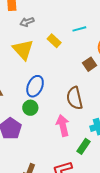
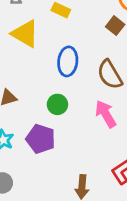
blue ellipse: (35, 86) -> (68, 61), moved

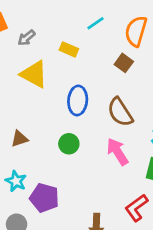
purple pentagon: (41, 139) -> (44, 198), moved

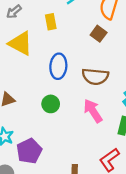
yellow rectangle: (69, 49) -> (51, 22), turned 56
brown semicircle: (120, 112) -> (95, 76), turned -52
purple pentagon: (44, 198) -> (29, 151), turned 30

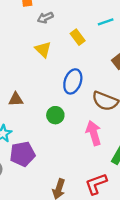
yellow rectangle: (51, 22) -> (78, 37), turned -42
yellow triangle: (20, 43) -> (43, 50), size x0.7

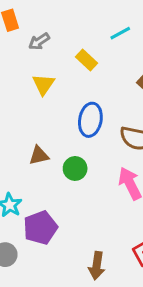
yellow triangle: (43, 50) -> (43, 84), turned 30
brown triangle: (16, 99) -> (39, 155), moved

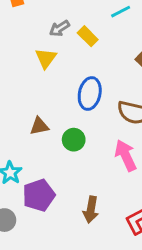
gray arrow: (39, 41) -> (59, 28), moved
brown arrow: (97, 266) -> (91, 210), moved

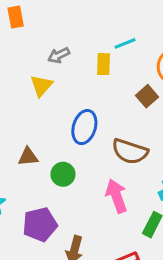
yellow rectangle: (88, 36) -> (104, 64), moved, turned 42
purple pentagon: (39, 195) -> (40, 225), moved

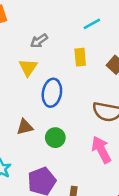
yellow rectangle: (104, 64) -> (80, 57), moved
blue ellipse: (84, 127) -> (52, 93), moved

